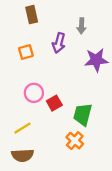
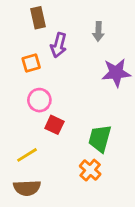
purple arrow: (59, 43) -> (59, 45), moved
pink circle: (34, 93) -> (39, 100), moved
red square: (54, 103) -> (54, 125), moved, turned -35

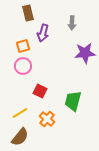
pink circle: (39, 100) -> (23, 66), moved
orange cross: (90, 170) -> (47, 119), moved
brown semicircle: (27, 188) -> (20, 137), turned -48

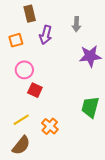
orange square: (23, 46) -> (16, 40), moved
red square: (40, 91) -> (35, 90), moved
green trapezoid: (73, 101) -> (90, 107), moved

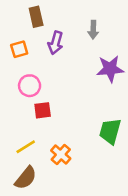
red square: (35, 90) -> (43, 110), turned -32

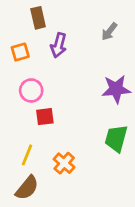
gray arrow: (93, 30) -> (109, 32), moved, turned 36
purple star: (110, 69) -> (116, 89), moved
yellow line: (26, 147) -> (27, 155), turned -36

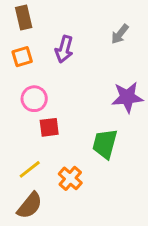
brown rectangle: (38, 18) -> (24, 18), moved
green trapezoid: (116, 138) -> (105, 144), moved
yellow line: (27, 155) -> (30, 169), turned 30

